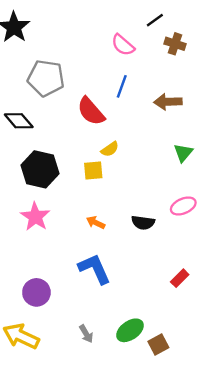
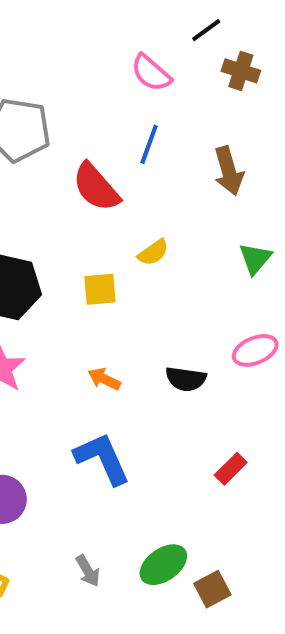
brown arrow: (168, 102) -> (229, 171), turned -104
yellow semicircle: (110, 149) -> (153, 252), moved
red rectangle: (180, 278) -> (231, 469), moved

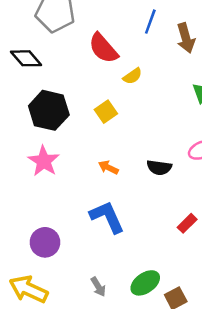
blue line: (149, 144) -> (150, 22), moved
yellow semicircle: (153, 252) -> (133, 76), moved
yellow square: (100, 289) -> (106, 112), turned -30

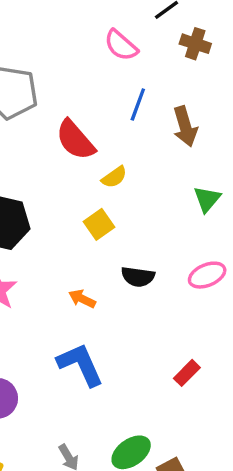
yellow square: (106, 112) -> (99, 224), moved
black semicircle: (159, 167) -> (138, 277), moved

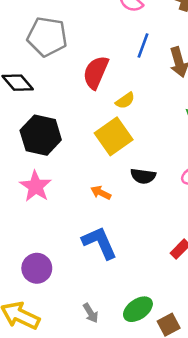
red semicircle: (75, 140) -> (96, 72), turned 64
yellow square: (99, 224) -> (114, 136), size x1.6

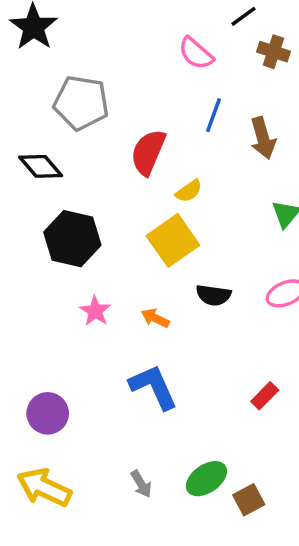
pink star: (36, 186) -> (95, 311), moved, size x0.7
purple circle: (37, 268) -> (48, 413), moved

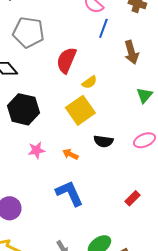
blue line: (213, 115) -> (103, 28), moved
pink star: (95, 311) -> (36, 150), turned 30

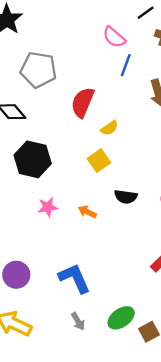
yellow square: (80, 110) -> (99, 161), size x0.7
blue L-shape: (69, 193) -> (75, 278), moved

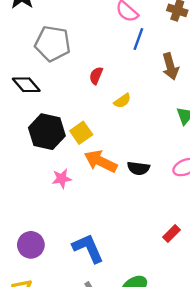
red semicircle: (83, 102) -> (96, 76), size x0.6
yellow square: (99, 161) -> (81, 133), moved
orange arrow: (87, 212) -> (101, 161), moved, size x1.8

